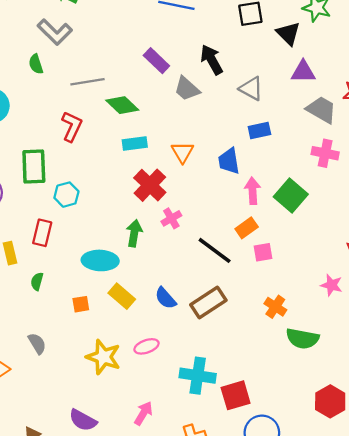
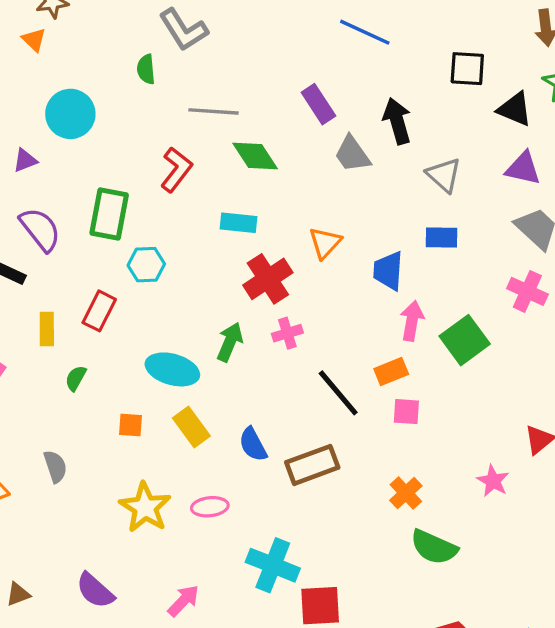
black triangle: (288, 33) -> (515, 109), turned -35
cyan rectangle: (135, 143) -> (238, 223), moved

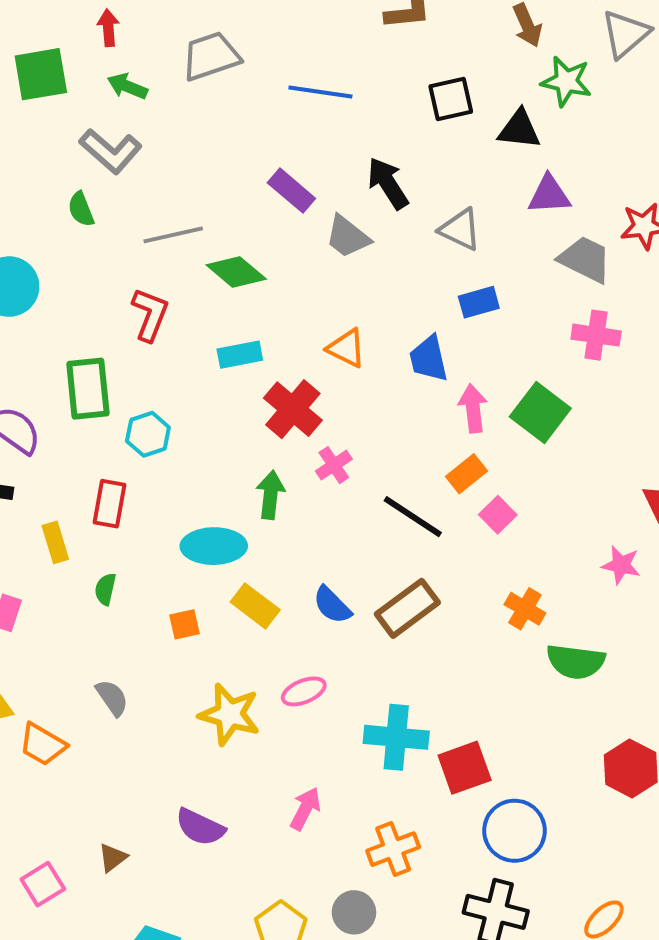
orange triangle: (325, 243) -> (346, 348), turned -30
pink square: (406, 412) -> (498, 515), turned -32

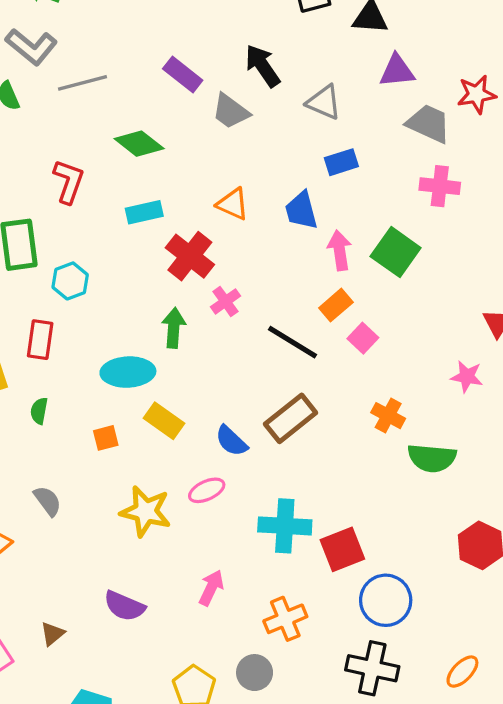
gray line: (173, 235) -> (82, 83), moved
blue semicircle: (332, 605) -> (231, 441), moved

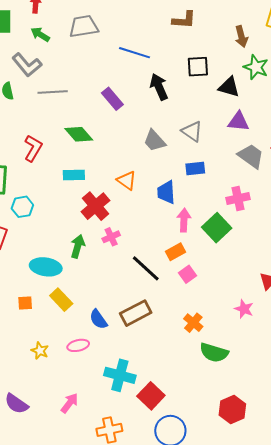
black arrow: (263, 66) -> (159, 87), moved
gray trapezoid: (231, 111) -> (155, 141), moved
pink cross: (440, 186) -> (238, 199), moved, turned -30
yellow star: (146, 511) -> (40, 351), size x0.6
red square: (342, 549) -> (151, 396), turned -36

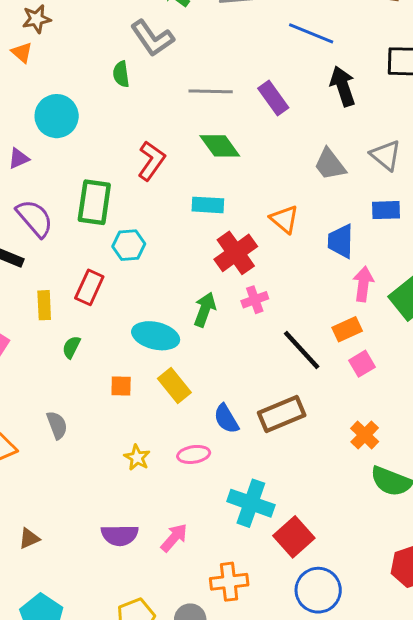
gray line: (53, 92) -> (211, 91), moved
purple semicircle: (16, 404) -> (120, 535), moved, turned -40

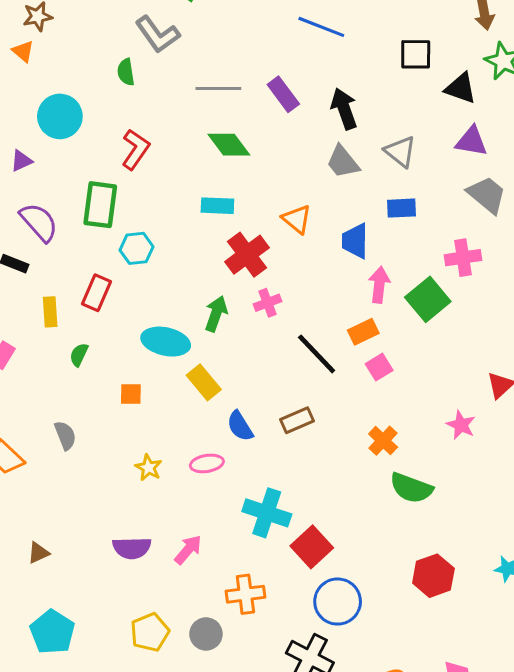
black arrow: (343, 86) -> (344, 109), moved
red L-shape: (151, 161) -> (135, 149), moved
yellow rectangle: (174, 385) -> (204, 382), moved
brown rectangle: (282, 414) -> (297, 420), size x0.7

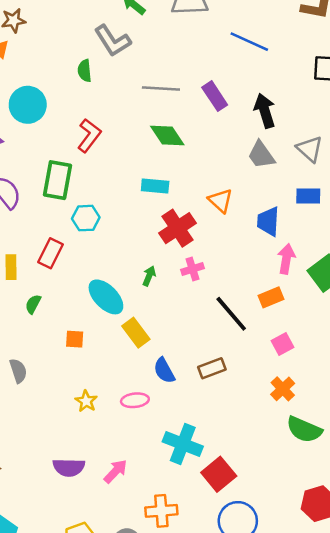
green arrow: (216, 314) -> (149, 276), size x0.7
cyan ellipse: (166, 342) -> (106, 297), turned 30
pink square: (379, 367) -> (282, 344), moved

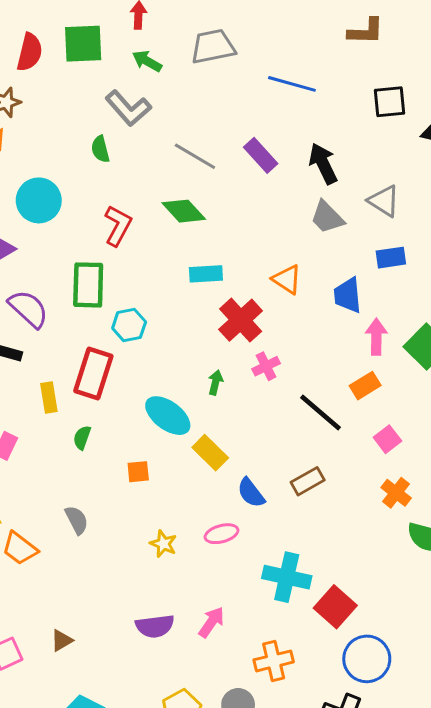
gray line: (161, 88) -> (195, 156), turned 36
green diamond: (167, 136) -> (184, 211), moved
red rectangle: (50, 253) -> (93, 374), size x1.4

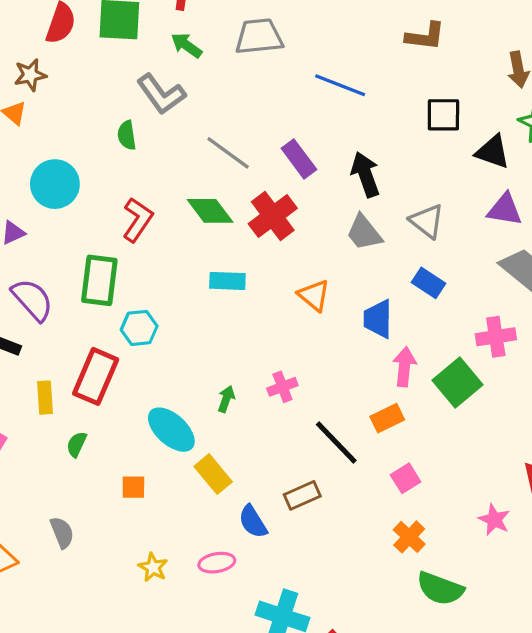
blue rectangle: (391, 258) -> (428, 283), turned 36
red cross: (241, 320) -> (273, 216), moved
brown rectangle: (308, 481) -> (302, 495), moved

